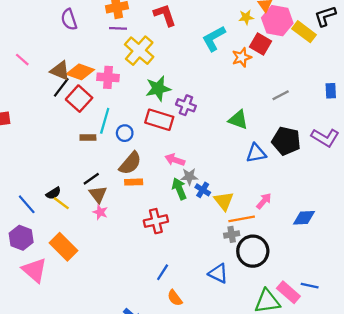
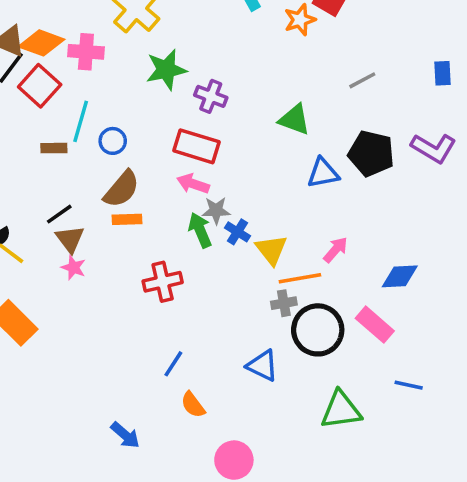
red rectangle: (159, 120) -> (196, 146), moved
pink rectangle: (288, 292) -> (375, 325), moved

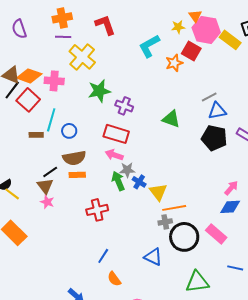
blue triangle: (323, 173) -> (217, 111), moved
brown semicircle: (122, 189) -> (74, 158), turned 40
black line: (59, 214) -> (50, 172), moved
pink arrow: (336, 250) -> (231, 188), moved

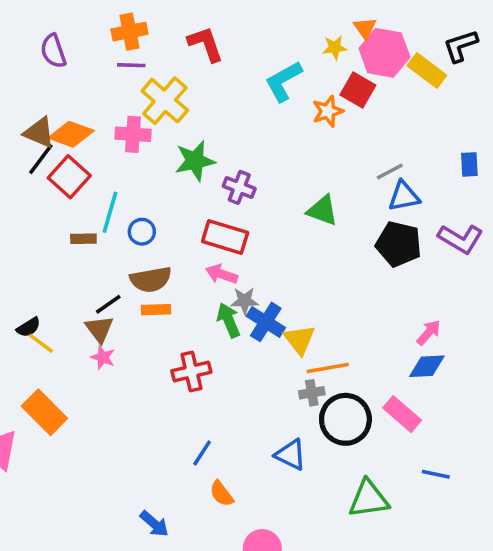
pink cross: (54, 81) -> (133, 134), moved
blue cross: (139, 182) -> (266, 322), size x1.5

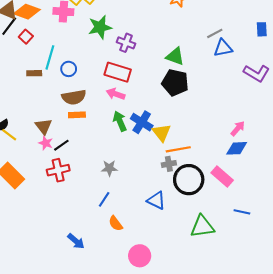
red square: (69, 177) -> (26, 37), size x0.6
black pentagon: (399, 244) -> (175, 83), moved
gray star: (245, 301) -> (109, 168), moved
black line: (108, 304) -> (61, 145), moved
red cross: (191, 372) -> (58, 170), moved

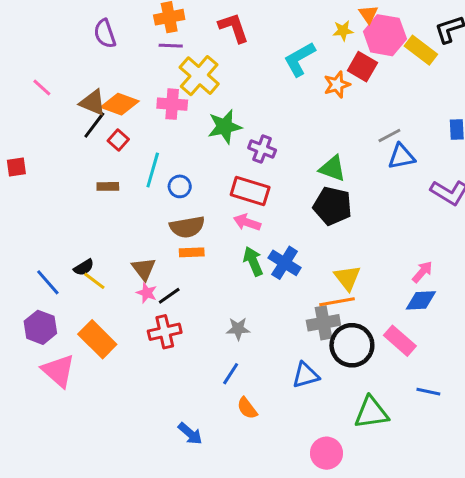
brown rectangle: (34, 73) -> (108, 186), moved
yellow triangle: (162, 133) -> (347, 278), moved
gray cross: (169, 164) -> (323, 323), size x1.5
blue triangle: (156, 200) -> (306, 375), turned -42
pink circle: (140, 256) -> (326, 453), moved

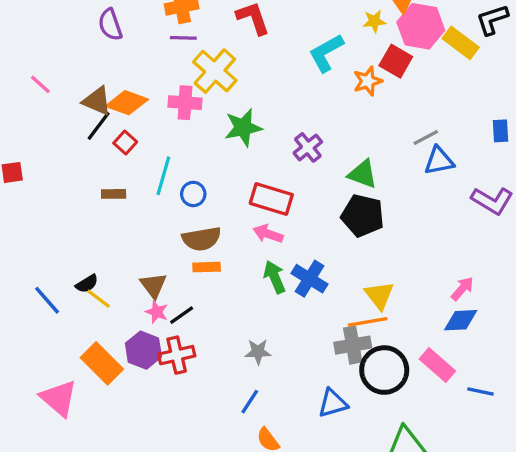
purple cross: (262, 149) -> (308, 147), moved, turned 30
purple hexagon: (40, 327) -> (143, 350), moved
blue line: (428, 392) -> (481, 392), moved

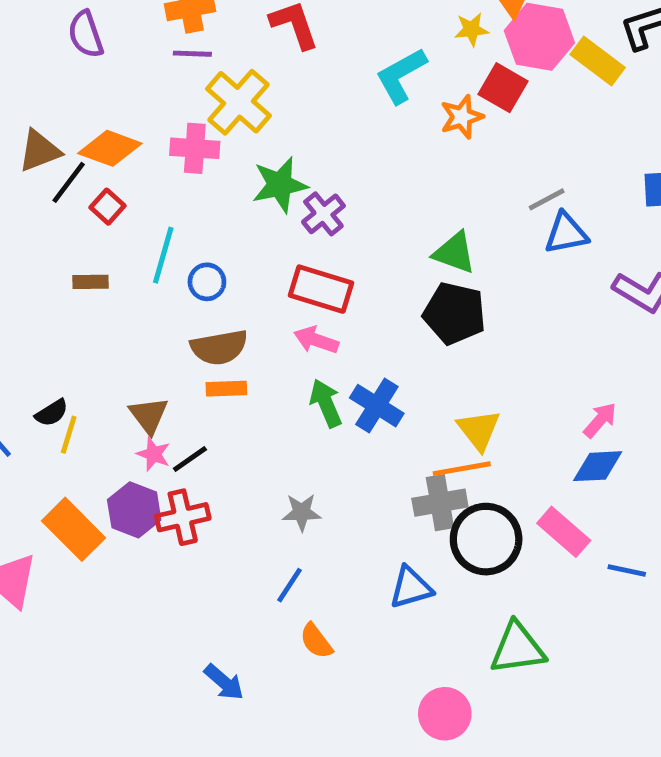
brown triangle: (97, 101) -> (40, 151), moved, turned -44
purple cross: (308, 147) -> (323, 214), moved
yellow line: (99, 299) -> (69, 435), turned 70

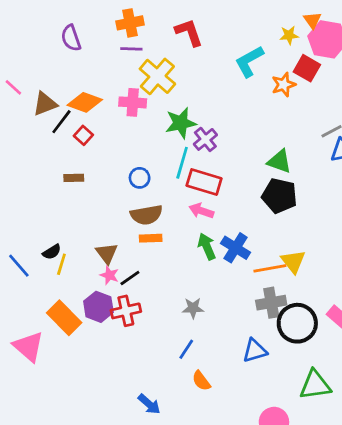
cyan line: (163, 255) -> (182, 163), moved
orange line: (462, 469) -> (270, 268), moved

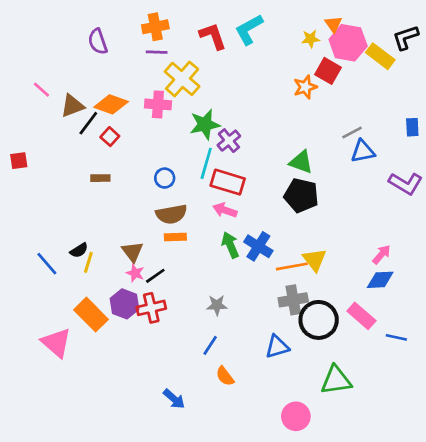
cyan L-shape: (249, 61) -> (249, 29), moved

